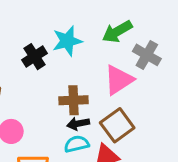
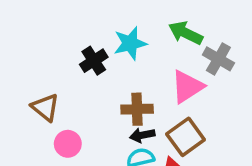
green arrow: (117, 32) -> (186, 33), turned 56

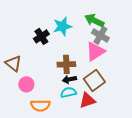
gray cross: (218, 59) -> (100, 35), moved

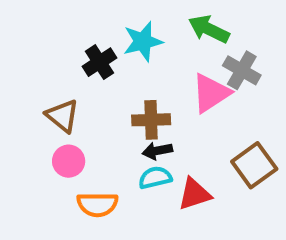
gray cross: (100, 35) -> (242, 70), moved
brown triangle: (13, 63) -> (62, 116), moved
brown square: (94, 80) -> (254, 165), moved

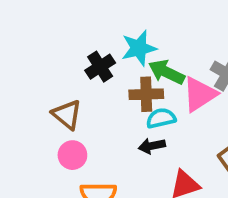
green arrow: (209, 29) -> (166, 72), moved
brown cross: (151, 120) -> (146, 94), moved
cyan semicircle: (155, 178) -> (161, 118), moved

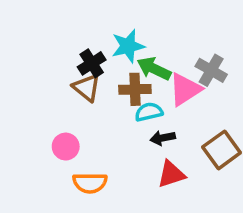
brown triangle: (67, 115) -> (86, 88), moved
black arrow: (152, 146) -> (163, 138), moved

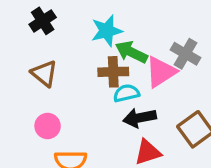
black cross: (92, 63) -> (43, 21), moved
brown triangle: (86, 88) -> (44, 73), moved
black arrow: (163, 138) -> (140, 118), size x1.4

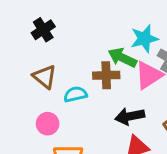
cyan star: (107, 31) -> (144, 39), moved
cyan semicircle: (126, 93) -> (75, 94), moved

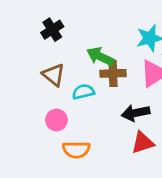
green arrow: (122, 58) -> (100, 56), moved

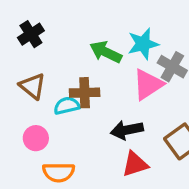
green arrow: (100, 56) -> (106, 52), moved
brown cross: (113, 73) -> (85, 93), moved

